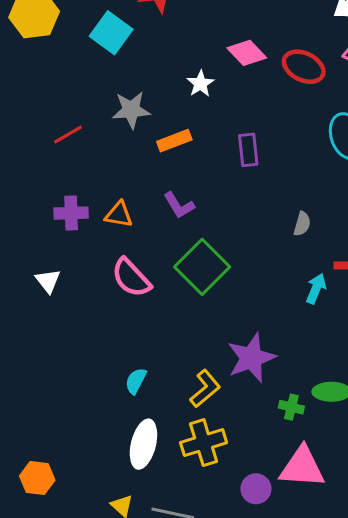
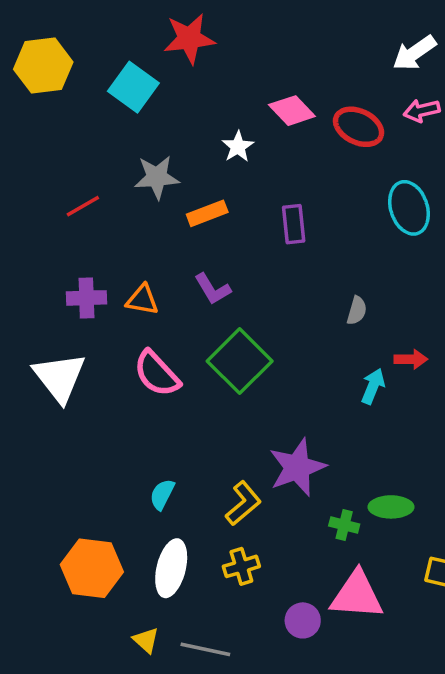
white triangle: (48, 281) -> (59, 377), size x1.8
yellow cross: (204, 443) -> (241, 566), size x0.7
orange hexagon: (37, 478) -> (92, 568), moved, size x1.5

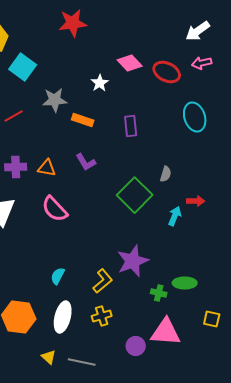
cyan square: (133, 87) -> (23, 67), moved
orange rectangle: (207, 213) -> (83, 120), turned 40
green square: (240, 361) -> (135, 195), moved

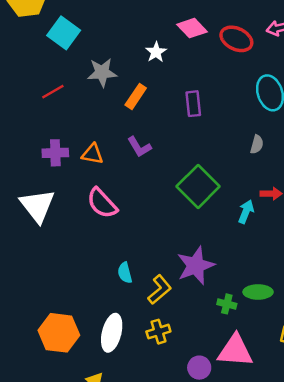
orange rectangle: (83, 120) -> (136, 96), turned -75
gray semicircle: (166, 174) -> (257, 144), moved
cyan semicircle: (58, 276) -> (125, 273), moved, turned -42

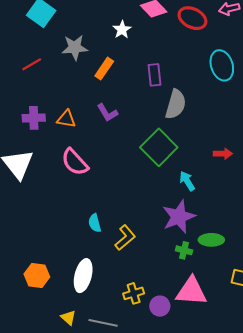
gray semicircle: (257, 144) -> (176, 104), moved, size x1.8
cyan arrow: (246, 212) -> (187, 181), moved, turned -54
purple star: (196, 266) -> (179, 217), moved
yellow cross: (158, 332) -> (134, 293), moved
orange hexagon: (59, 333) -> (37, 276), size x0.7

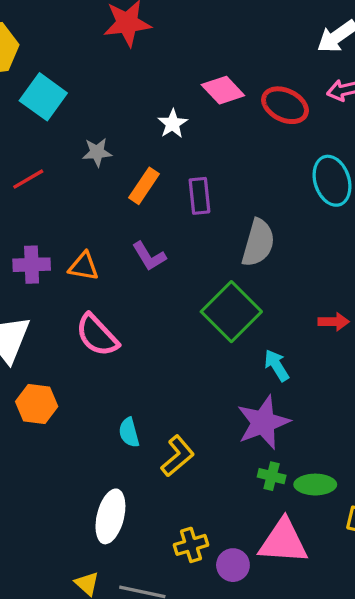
gray star: (75, 48) -> (97, 152), size x0.7
purple rectangle: (155, 75) -> (199, 196), moved
green ellipse: (211, 240) -> (315, 485), moved
orange hexagon: (37, 276) -> (37, 404), moved

